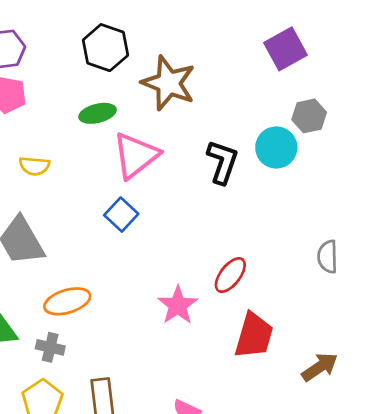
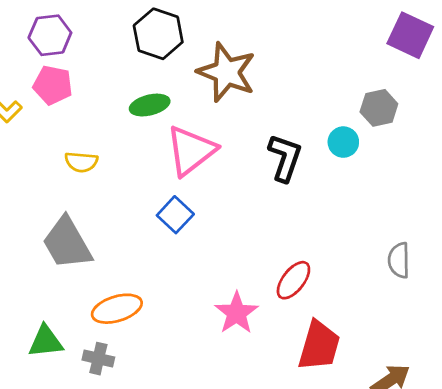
purple square: (285, 49) -> (410, 35), moved, turned -36
cyan circle: (276, 148) -> (343, 142), size x0.7

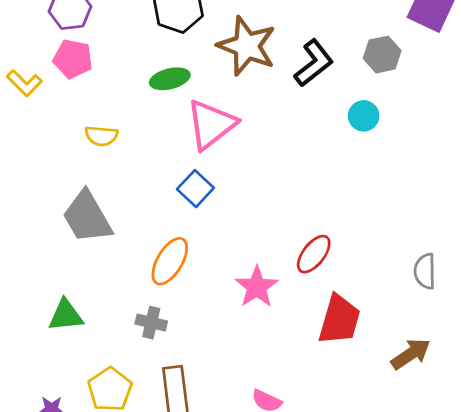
gray hexagon: (379, 108) -> (382, 55), moved
black L-shape: (285, 158) -> (314, 63), moved, turned 33
gray semicircle: (399, 260) -> (425, 271), moved
orange ellipse: (117, 309) -> (170, 261), moved, turned -42
gray cross: (98, 359) -> (151, 323), moved

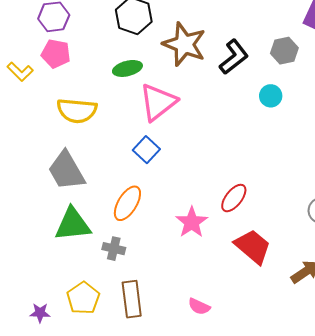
yellow semicircle: (101, 136) -> (77, 111), size x1.6
green triangle: (66, 315) -> (73, 224), moved, size x1.4
red trapezoid: (339, 320) -> (253, 246), turned -66

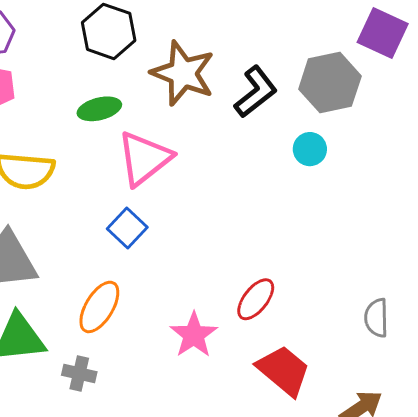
gray hexagon: (284, 51) -> (330, 83), size x1.5

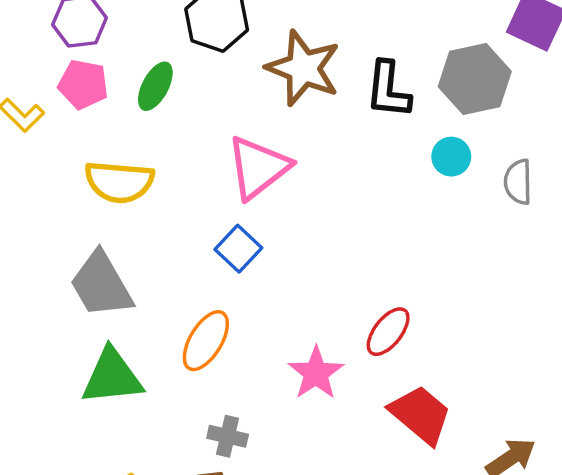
black L-shape: (256, 92) -> (388, 90), turned 134
green ellipse: (99, 109) -> (155, 86), moved, turned -48
gray semicircle: (376, 318) -> (518, 182), moved
gray cross: (79, 374) -> (228, 436), moved

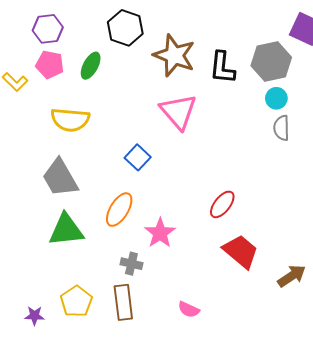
cyan circle: (451, 157) -> (276, 98), moved
pink triangle: (258, 167) -> (178, 112), moved, turned -33
gray semicircle: (518, 182) -> (281, 128), moved
pink star: (316, 373) -> (160, 233), moved

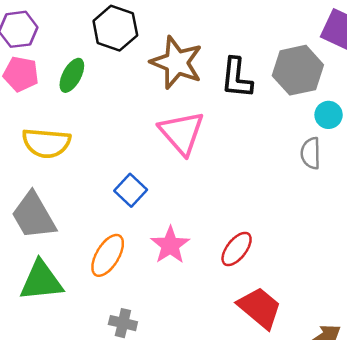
cyan circle: (276, 98) -> (329, 115), moved
pink star: (160, 233) -> (170, 245), moved

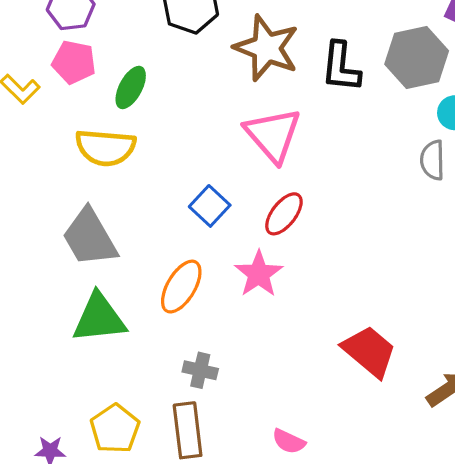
green ellipse: (72, 75) -> (131, 87), moved
red ellipse: (237, 249) -> (284, 214), moved

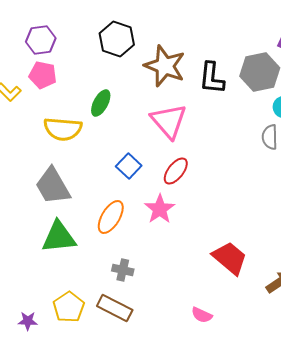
green ellipse: (131, 87) -> (101, 103), moved
brown rectangle: (188, 430) -> (115, 308), turned -56
pink semicircle: (289, 441) -> (202, 315), moved

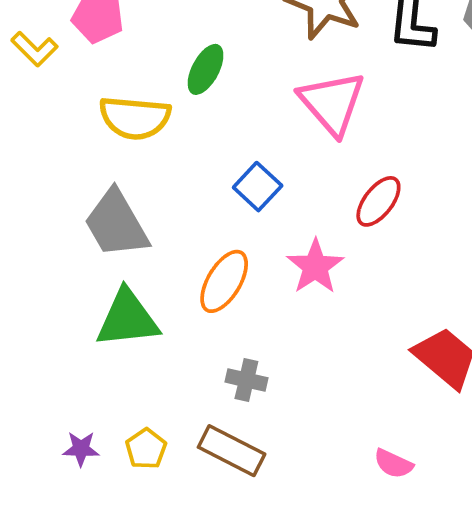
red ellipse: (176, 171) -> (378, 201), moved
yellow pentagon: (69, 307) -> (146, 449), size x0.7
purple star: (28, 321) -> (81, 449), moved

